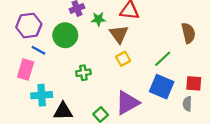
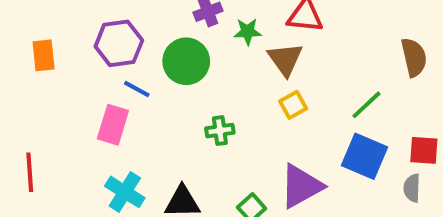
cyan cross: (42, 95) -> (125, 192), moved, turned 36

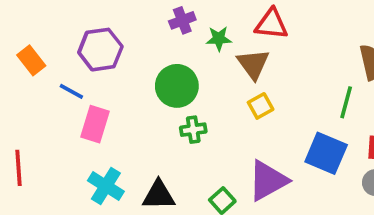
orange rectangle: (44, 55) -> (31, 60), turned -32
green circle: (186, 61) -> (177, 86), moved
blue line: (137, 89) -> (71, 91), moved
green line: (366, 105) -> (346, 102), moved, turned -32

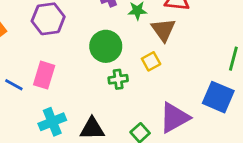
blue line: (71, 91) -> (14, 85), moved
yellow square: (261, 106) -> (151, 61), moved
cyan cross: (106, 186) -> (52, 122), turned 36

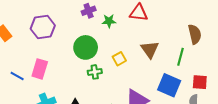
brown triangle: (163, 30) -> (150, 50), moved

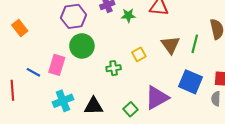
purple hexagon: (43, 27) -> (74, 16), moved
green circle: (86, 47) -> (82, 46), moved
green line: (180, 57) -> (195, 44), moved

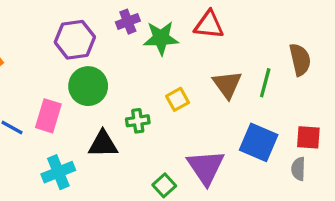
green star: (128, 15) -> (161, 38), size x1.5
purple triangle: (157, 98) -> (206, 167), turned -35
black triangle: (94, 106) -> (103, 144), moved

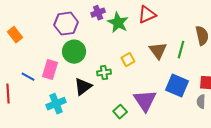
red triangle: (209, 25) -> (147, 15), turned -30
green star: (161, 38) -> (118, 23), turned 30
black triangle: (103, 144) -> (83, 87), turned -36

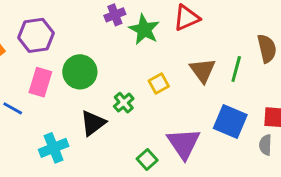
purple hexagon: (66, 24) -> (36, 35), moved
pink rectangle: (50, 70) -> (40, 82), moved
green cross: (104, 73) -> (124, 103), turned -32

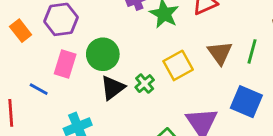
yellow square: (159, 84) -> (178, 65), size x1.5
black triangle: (93, 123) -> (113, 88), moved

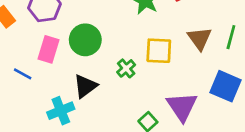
yellow square: (178, 65) -> (159, 51), turned 32
black triangle: (113, 88) -> (85, 86), moved

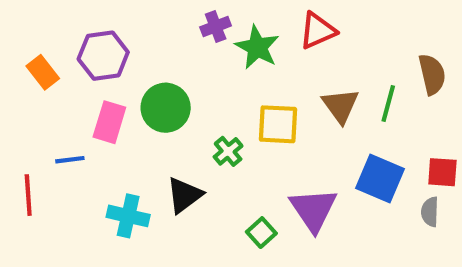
blue line: (23, 74) -> (70, 160), turned -36
black triangle: (85, 86) -> (184, 195), moved
cyan cross: (61, 111) -> (128, 216), turned 35

